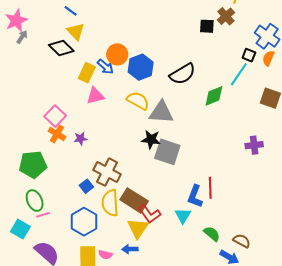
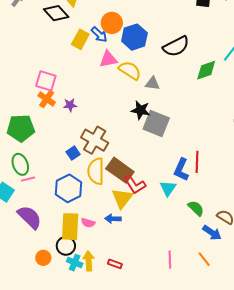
pink triangle: (95, 96) -> (108, 59), moved
gray triangle: (161, 112) -> (153, 83), size x0.6
pink square: (55, 116) -> (46, 81), turned -30

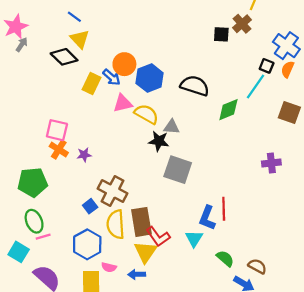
black semicircle: (176, 46) -> (195, 86), turned -132
black star: (141, 110) -> (159, 141), moved
brown rectangle: (120, 170) -> (141, 222), turned 48
pink semicircle: (88, 223) -> (109, 267), moved

